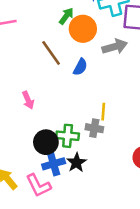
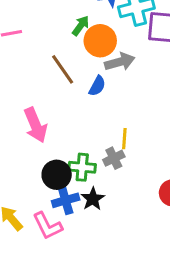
gray arrow: (115, 47) -> (120, 62), moved
pink arrow: (28, 100) -> (35, 125), size x1.6
gray cross: (94, 128) -> (114, 158), turned -36

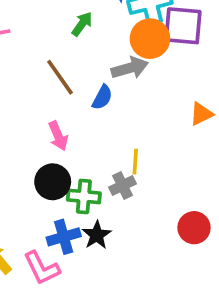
orange circle: (100, 41) -> (150, 39), moved
pink arrow: (35, 125) -> (58, 136), moved, size x0.7
black circle: (57, 175) -> (53, 182), moved

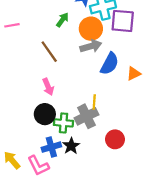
orange circle: (150, 39) -> (91, 29), moved
blue semicircle: (102, 97) -> (110, 64), moved, size x1.5
gray cross: (122, 185) -> (86, 116), size x1.5
red circle: (194, 228) -> (115, 139), moved

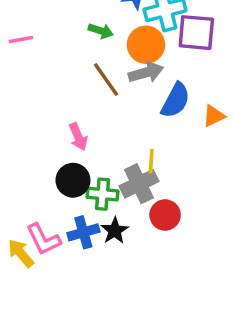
green arrow: (62, 20) -> (101, 31), turned 72
brown line: (49, 52) -> (106, 79), moved
red circle: (115, 139) -> (165, 215), moved
pink L-shape: (38, 166) -> (43, 239), moved

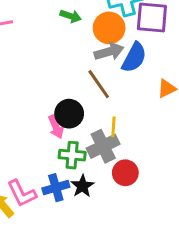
brown line: (106, 79) -> (99, 84), moved
blue semicircle: (175, 100) -> (134, 57), moved
pink arrow: (78, 137) -> (56, 127), moved
black circle: (73, 180) -> (69, 114), moved

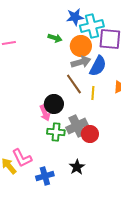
yellow line: (113, 127) -> (93, 93), moved
red circle: (125, 173) -> (90, 134), moved
black star: (82, 186) -> (77, 167), moved
blue cross: (56, 188) -> (45, 176), moved

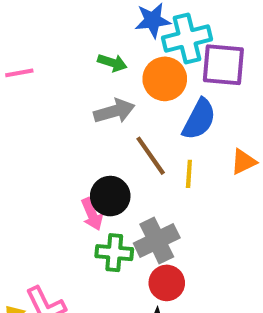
gray arrow: (81, 62) -> (114, 111), moved
red circle: (90, 134) -> (167, 283), moved

